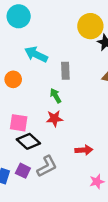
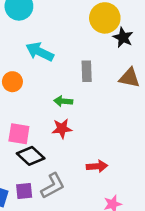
gray rectangle: (65, 71) -> (87, 71), moved
green arrow: (56, 96) -> (63, 101), turned -56
purple square: (23, 171) -> (24, 191), turned -32

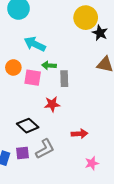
gray rectangle: (87, 71) -> (64, 79), moved
green arrow: (63, 101) -> (49, 65), moved
pink square: (19, 134) -> (33, 78), moved

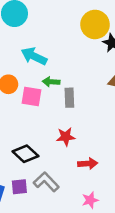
red star: (52, 104) -> (66, 137), moved
gray L-shape: (45, 149) -> (46, 182), turned -105
pink star: (92, 163) -> (90, 200), moved

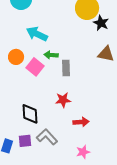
pink square: (32, 96) -> (35, 67), turned 30
black diamond: (25, 154) -> (30, 114), turned 45

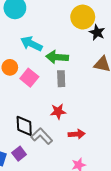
green arrow: (51, 55) -> (57, 57), moved, size x1.5
gray L-shape: (47, 137) -> (42, 136), moved
purple square: (25, 141) -> (19, 154), turned -32

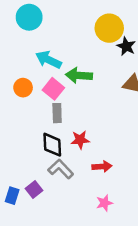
pink square: (29, 78) -> (53, 89), moved
gray rectangle: (61, 79) -> (57, 113), moved
black diamond: (24, 126) -> (52, 145), moved

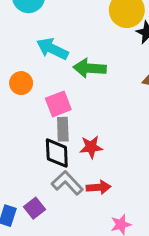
pink square: (53, 89) -> (58, 104), moved, turned 30
gray rectangle: (57, 113) -> (63, 129), moved
red arrow: (102, 167) -> (99, 187), moved

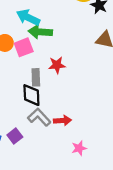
green arrow: (90, 68) -> (40, 32), moved
pink square: (58, 104) -> (24, 47), moved
red star: (91, 147) -> (57, 65), moved

